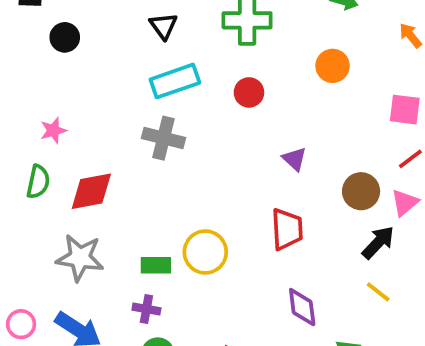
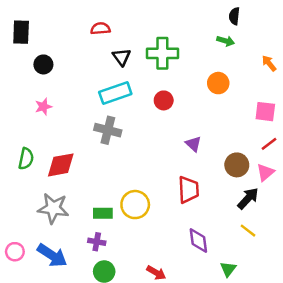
black triangle: (163, 26) -> (122, 57), moved
pink star: (53, 130) -> (43, 107), moved

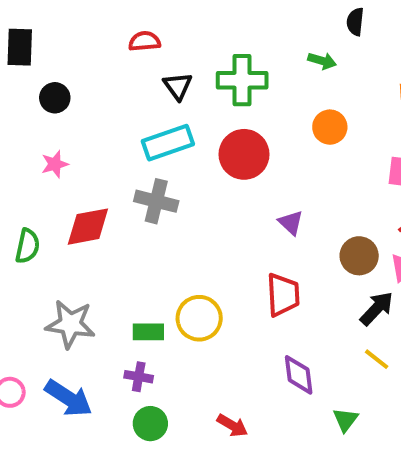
green arrow: (226, 41) -> (322, 61), moved
red circle: (164, 100) -> (244, 154), size x1.6
red diamond: (61, 165) -> (88, 227), moved

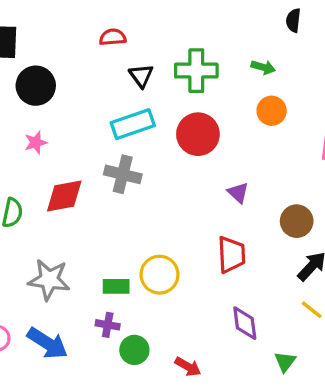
green arrow: (322, 61) -> (263, 67), moved
black circle: (55, 98) -> (36, 86), size x1.5
green circle: (150, 424) -> (134, 350), moved

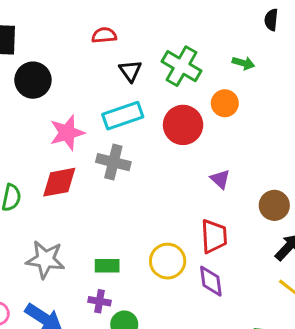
green cross: (196, 71) -> (181, 66), turned 30
orange circle: (272, 111) -> (225, 103), moved
pink star: (36, 143) -> (67, 133), moved, size x1.6
yellow circle: (160, 275) -> (168, 261), moved
purple diamond: (245, 323) -> (211, 281), moved

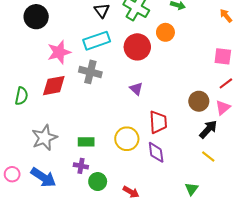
purple triangle: (220, 179) -> (136, 89), moved
gray star: (45, 259) -> (44, 138), turned -30

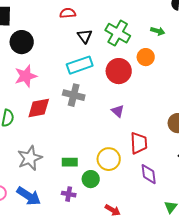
pink star: (59, 52) -> (26, 76), moved
purple diamond: (156, 152) -> (149, 174), moved
purple cross: (81, 166) -> (69, 194), moved
green circle: (98, 182) -> (91, 179), moved

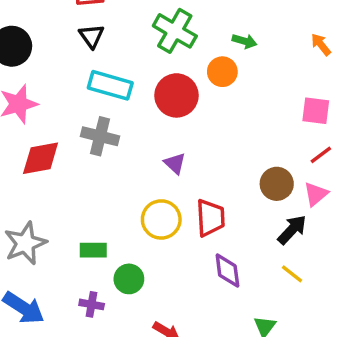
green arrow: (158, 31) -> (244, 41), moved
black triangle: (85, 36) -> (92, 36), moved
cyan rectangle: (80, 65) -> (110, 85), turned 35
yellow circle: (109, 159) -> (161, 219), moved

